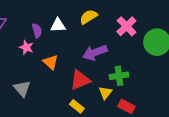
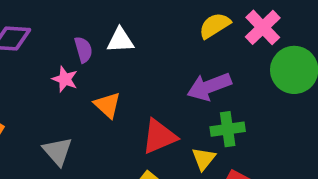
yellow semicircle: (89, 17) -> (215, 26), moved
pink cross: (126, 26) -> (263, 27), moved
purple arrow: (95, 53) -> (209, 87), moved

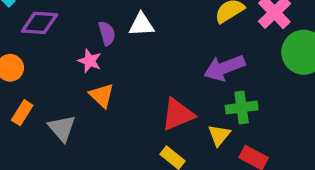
orange triangle: (107, 105) -> (102, 95), moved
gray triangle: (57, 151) -> (62, 128), moved

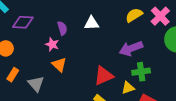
white triangle: (141, 25) -> (92, 23), moved
yellow triangle: (219, 135) -> (128, 88), turned 32

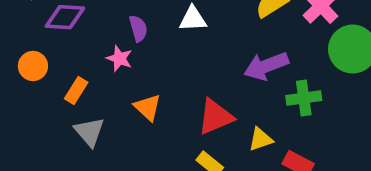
orange triangle: (59, 65) -> (148, 107), moved
green cross: (141, 72) -> (304, 98), moved
orange rectangle: (13, 75) -> (76, 90), moved

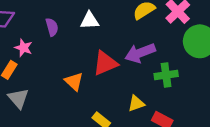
pink star: (119, 58) -> (23, 48), moved
orange triangle: (148, 107) -> (74, 81), moved
red triangle: (215, 117) -> (105, 63), moved

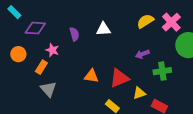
purple arrow: (140, 53) -> (142, 54), size x0.6
red triangle: (105, 63) -> (119, 78), moved
orange triangle: (74, 81) -> (91, 76), turned -35

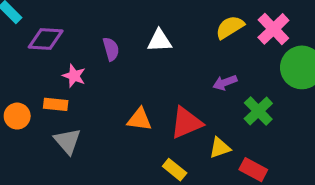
orange circle: (18, 54) -> (17, 116), moved
orange rectangle: (41, 67) -> (56, 104), turned 64
green cross: (162, 71) -> (258, 111), turned -36

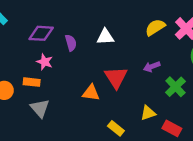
purple diamond: (46, 39) -> (41, 33), moved
red triangle: (186, 123) -> (116, 77), moved, turned -40

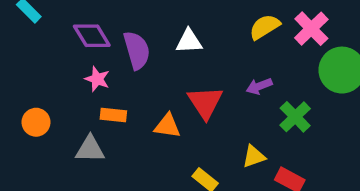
purple diamond: (41, 33) -> (92, 36), turned 55
purple semicircle: (71, 43) -> (137, 50), size x1.5
orange rectangle: (32, 82) -> (113, 115), moved
gray triangle: (40, 108) -> (90, 149), turned -48

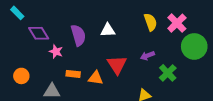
yellow semicircle: (265, 27) -> (150, 22), turned 102
purple diamond: (92, 36) -> (39, 33), moved
orange rectangle: (113, 115) -> (73, 74), moved

